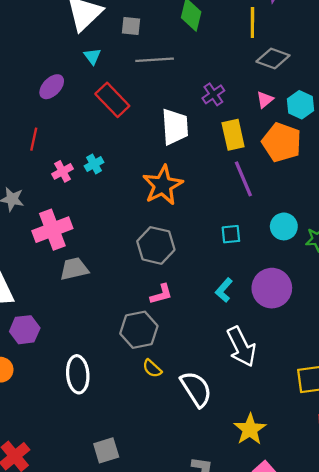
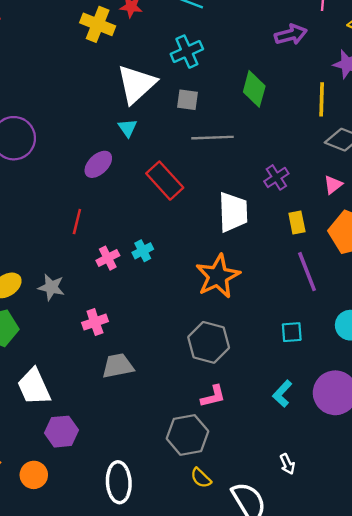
cyan triangle: (92, 56) -> (127, 128), moved
yellow rectangle: (233, 135) -> (297, 223), size x0.7
pink cross: (52, 230) -> (95, 322), size x0.6
white arrow: (241, 347) -> (287, 464), moved, size x0.5

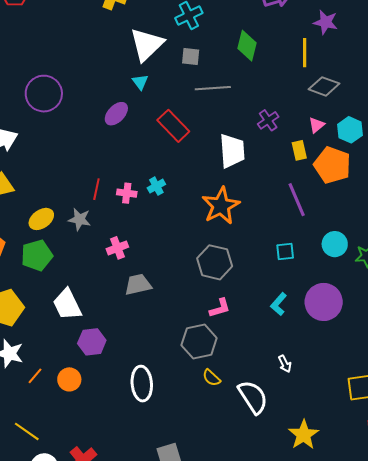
red line: (77, 222) -> (96, 189), moved
yellow rectangle: (297, 223) -> (299, 150), moved
pink cross: (108, 258) -> (127, 193), turned 36

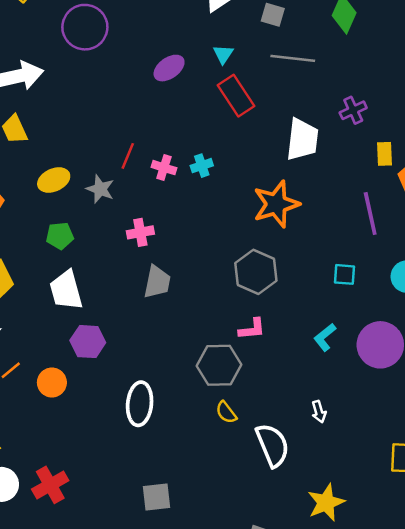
cyan triangle: (140, 82) -> (223, 54), moved
green pentagon: (37, 255) -> (60, 236), moved, size x0.7
gray trapezoid: (138, 285) -> (157, 282), turned 104

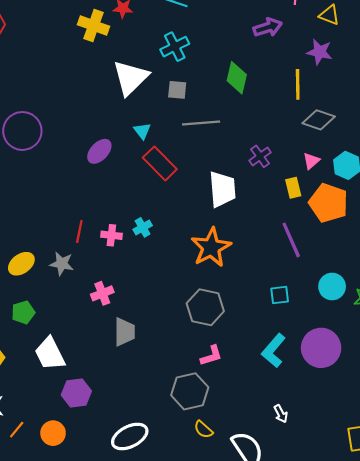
green pentagon: (60, 236) -> (23, 312), moved
cyan L-shape: (325, 337) -> (274, 351), size x1.4
white ellipse: (140, 404) -> (130, 437), turned 69

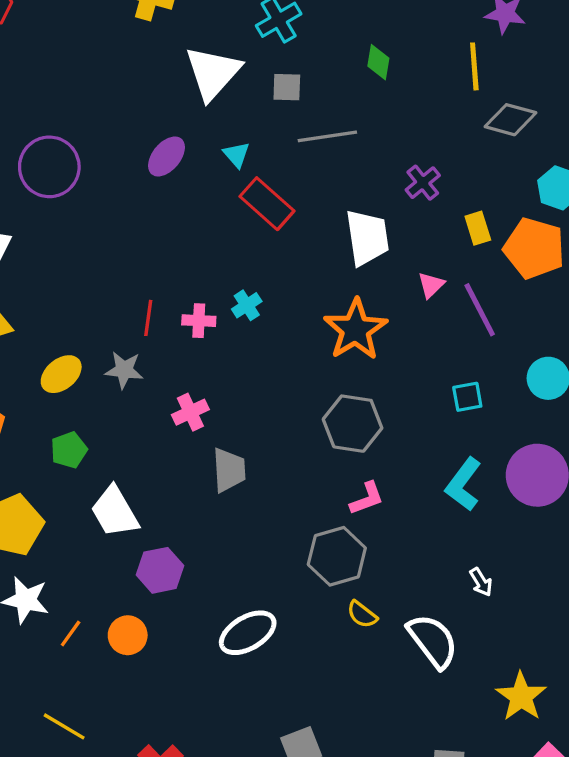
green diamond: (237, 78) -> (378, 62), size x0.7
purple ellipse: (99, 151) -> (166, 156), moved
pink triangle: (311, 161) -> (431, 285), moved

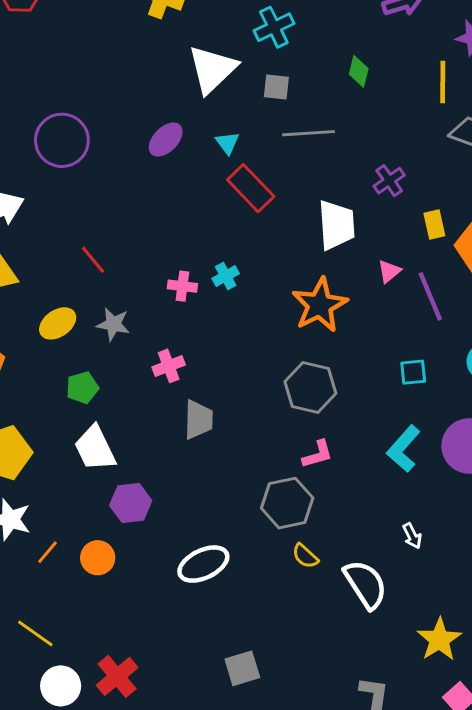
red line: (148, 318) -> (93, 260), moved, turned -52
green pentagon: (69, 450) -> (82, 388), moved

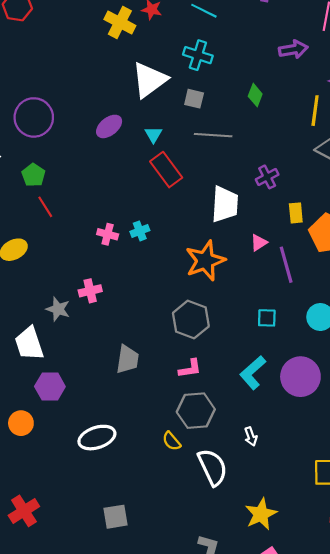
cyan cross: (274, 27) -> (198, 55), turned 36
gray star: (113, 324) -> (58, 309), moved
green pentagon: (82, 388) -> (33, 175), moved, turned -30
gray trapezoid: (198, 420) -> (127, 359), moved
gray hexagon: (287, 503) -> (196, 411), moved

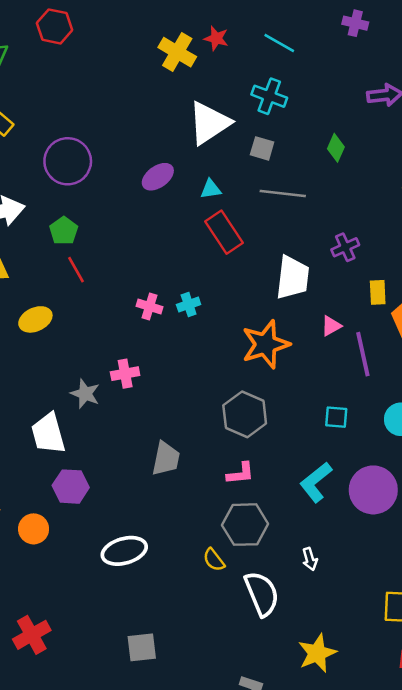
cyan triangle: (153, 135) -> (211, 189), turned 48

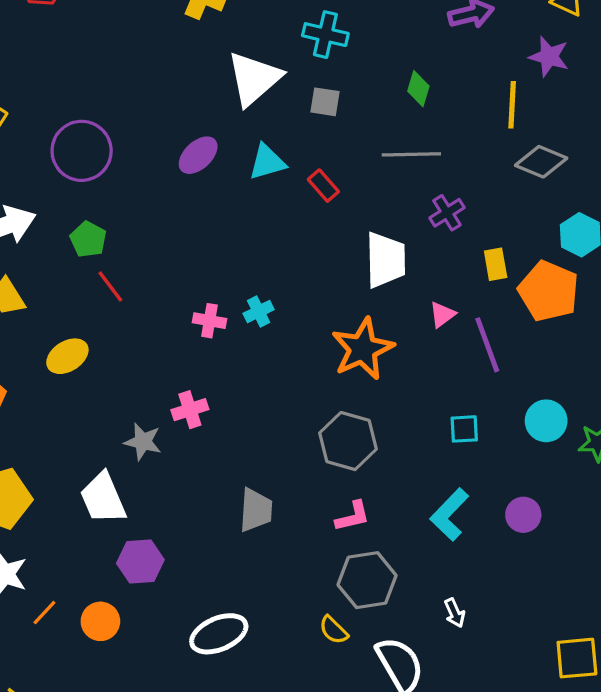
cyan triangle: (211, 189) -> (267, 162), size x1.4
gray line: (283, 194) -> (411, 154), moved
red rectangle: (224, 232) -> (323, 186), moved, size x0.6
purple circle: (373, 490) -> (523, 515), size x0.6

